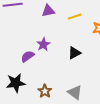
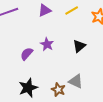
purple semicircle: (28, 56) -> (27, 54), moved
gray triangle: (75, 92) -> (76, 81), moved

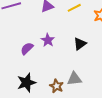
gray triangle: (76, 81) -> (74, 79), turned -35

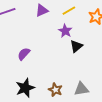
purple star: (48, 40) -> (65, 31), moved
gray triangle: (74, 79) -> (81, 89), moved

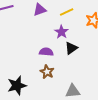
purple semicircle: (24, 54) -> (46, 52), moved, turned 48
brown star: (55, 90) -> (47, 72), moved

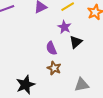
purple semicircle: (46, 52) -> (51, 48), turned -112

